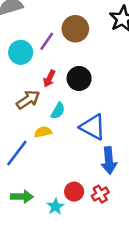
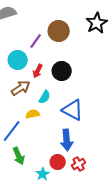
cyan circle: (21, 52) -> (18, 60), moved
blue arrow: (109, 161) -> (67, 140), moved
green arrow: (22, 197) -> (19, 156), moved, turned 66

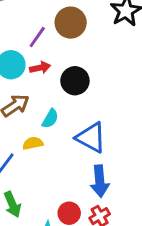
red arrow: (38, 71) -> (40, 68), moved, turned -128
blue arrow: (67, 140) -> (100, 181), moved

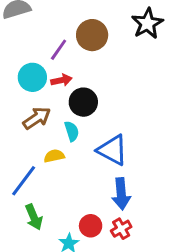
black circle: (75, 81) -> (83, 102), moved
cyan semicircle: (50, 119) -> (72, 131), turned -48

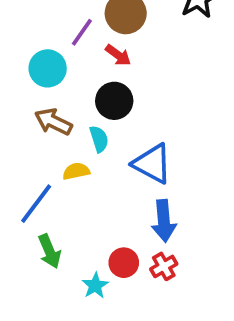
red arrow: (61, 80) -> (118, 55), moved, turned 48
brown arrow: (37, 118) -> (53, 122), turned -120

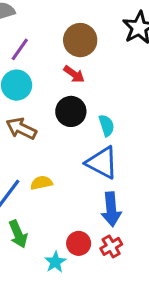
purple line: (82, 32) -> (20, 49), moved
cyan semicircle: (99, 139) -> (107, 125), moved
yellow semicircle: (76, 171) -> (41, 183), moved

